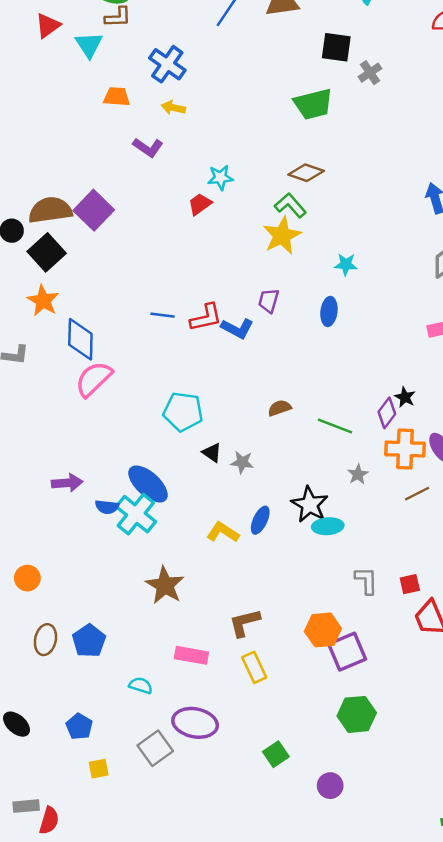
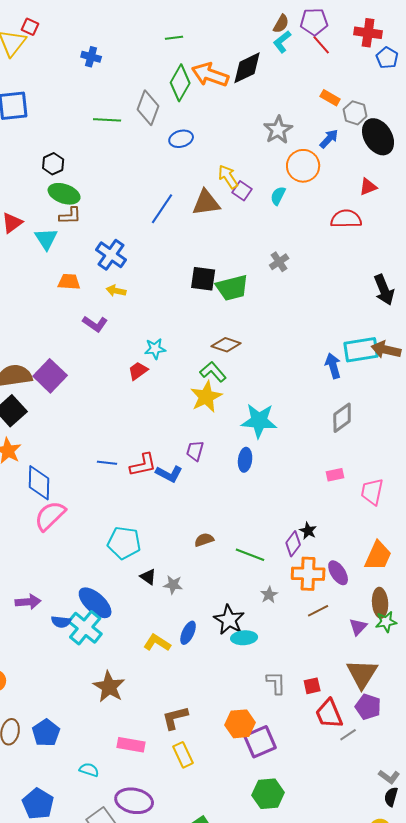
black square: (336, 47) -> (203, 279), moved
cyan star: (346, 264) -> (259, 421), size x1.8
blue pentagon: (79, 726) -> (38, 804), size x1.4

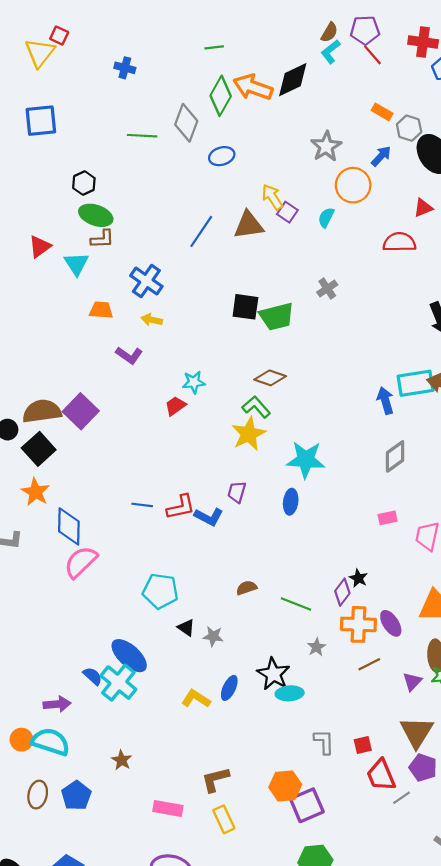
purple arrow: (28, 602) -> (57, 704), moved
blue semicircle: (61, 622) -> (93, 676), turned -144
brown star: (109, 687) -> (122, 760), moved, size x0.6
cyan semicircle: (89, 770) -> (51, 742), moved, size x1.8

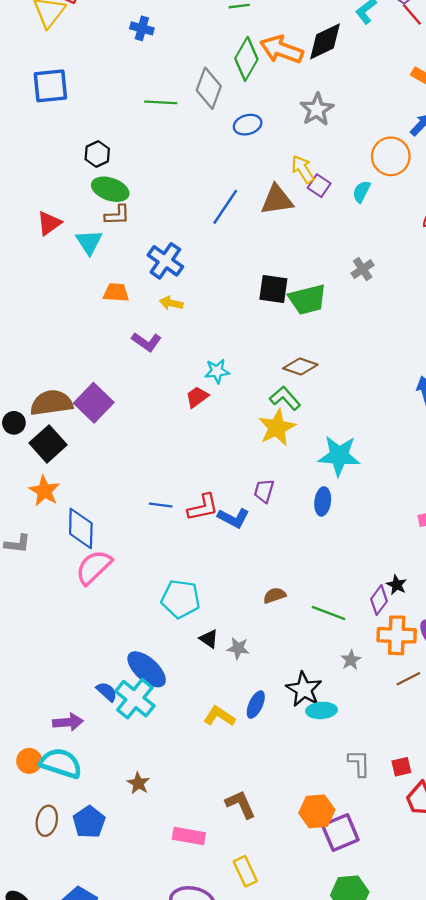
gray star: (326, 146) -> (317, 109), moved
brown L-shape: (215, 779) -> (240, 804), turned 80
yellow rectangle: (224, 819) -> (245, 871), moved

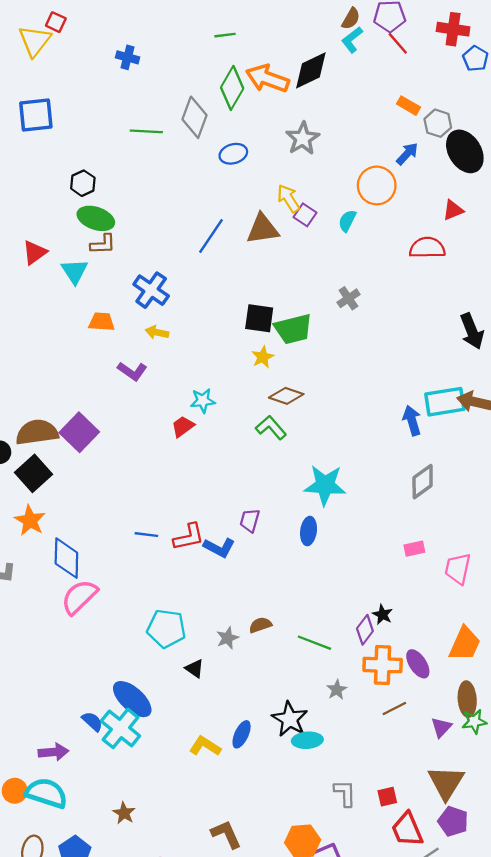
yellow star: (277, 428) -> (263, 357), moved, size x0.6
gray star: (238, 648) -> (227, 638), moved, turned -30

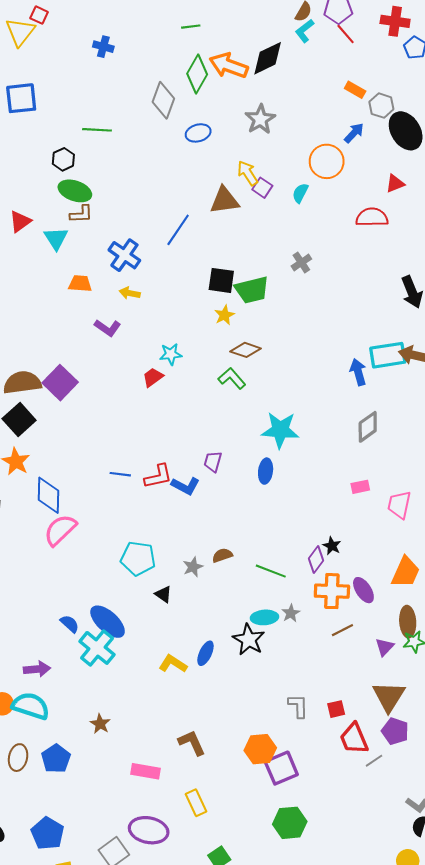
green line: (146, 131) -> (97, 130), moved
blue line: (211, 236) -> (178, 230), moved
blue semicircle: (92, 721) -> (70, 624), moved
cyan ellipse: (307, 740) -> (264, 617), moved

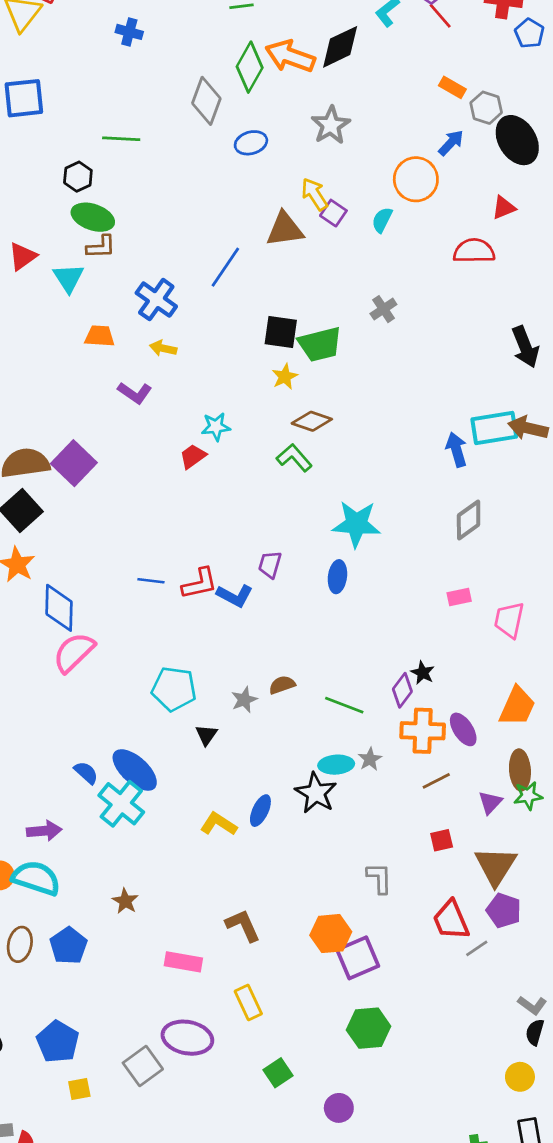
black triangle: (163, 594) -> (206, 735), turned 30
red square: (336, 709) -> (442, 840), moved

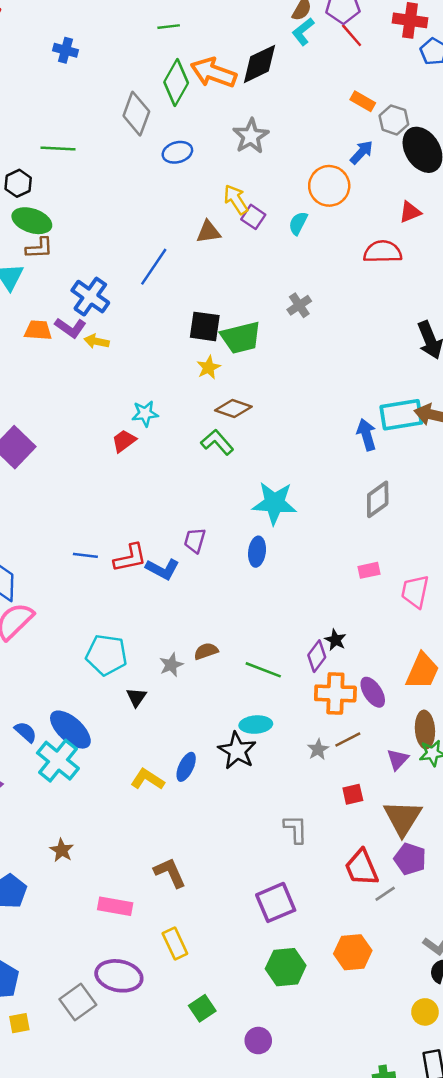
brown triangle: (285, 229) -> (208, 232), size x0.7
purple L-shape: (135, 393) -> (70, 328), moved
gray star: (370, 759) -> (318, 749), moved
orange hexagon: (331, 934) -> (353, 952), moved

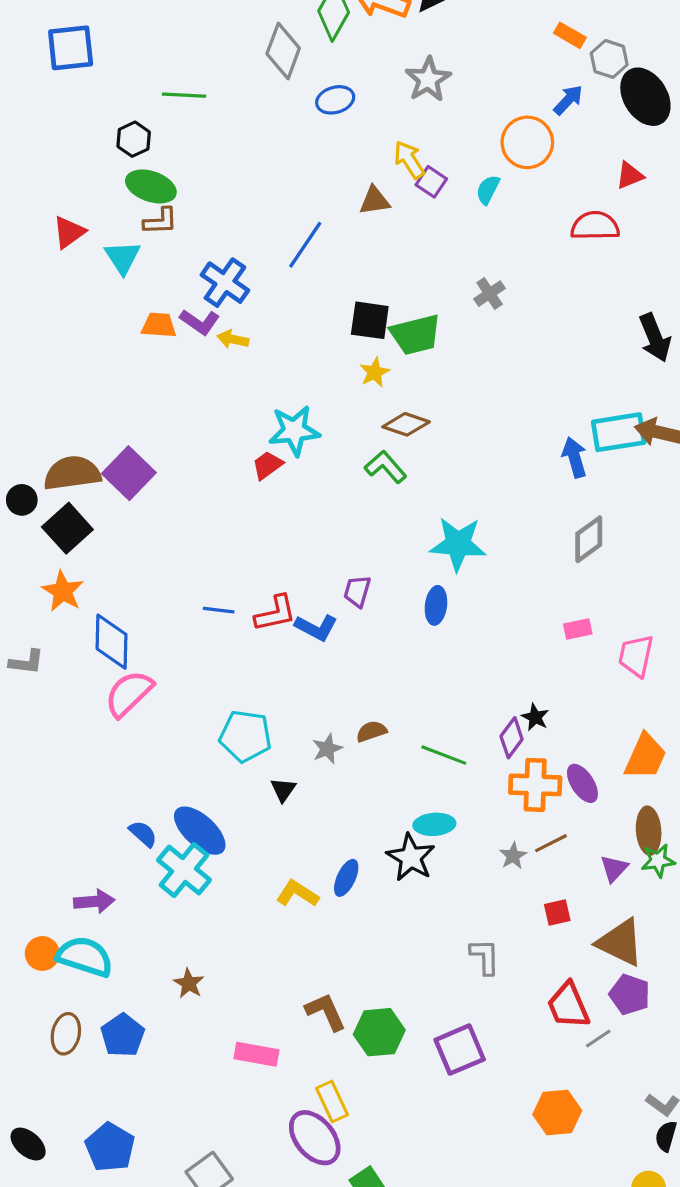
cyan star: (145, 414) -> (294, 431), size x1.5
brown triangle: (403, 818) -> (620, 942), turned -36
green hexagon: (286, 967) -> (379, 1032), moved
purple ellipse: (119, 976) -> (315, 1138), moved, turned 39

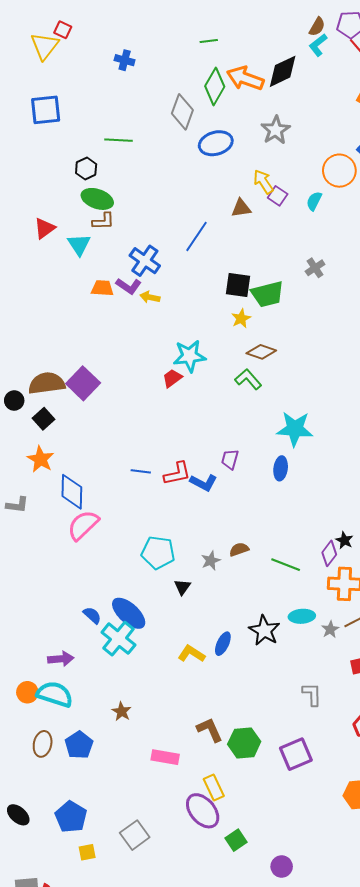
blue ellipse: (335, 100) -> (216, 143), size x1.4
black square: (67, 528) -> (44, 419), size x0.7
cyan ellipse: (434, 824) -> (302, 616), moved

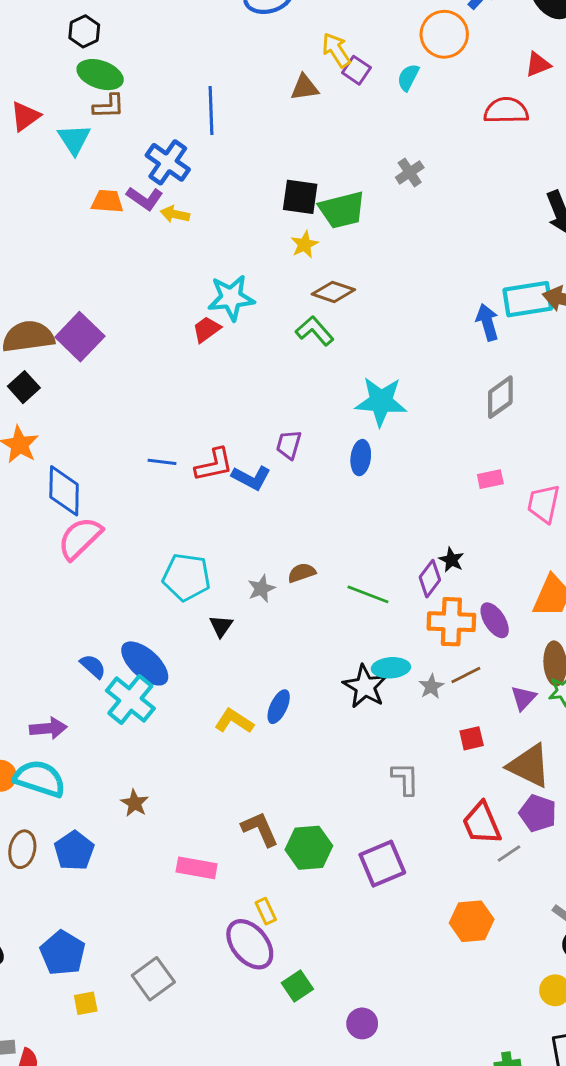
blue line: (197, 236) -> (211, 111), moved, turned -36
black star: (264, 630) -> (365, 687), moved
yellow rectangle: (214, 787) -> (266, 911), size x0.7

